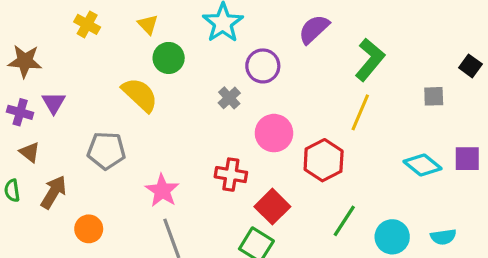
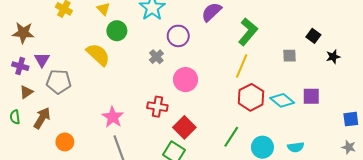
gray pentagon: (106, 151) -> (59, 82), moved
brown triangle: (30, 152) -> (26, 92), turned 48
red hexagon: (324, 160) -> (251, 97), moved

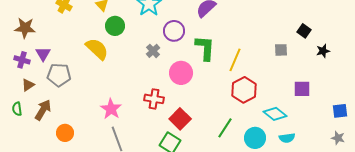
green L-shape: (248, 32) -> (205, 48), moved, turned -36
cyan diamond: (282, 100) -> (275, 114), moved

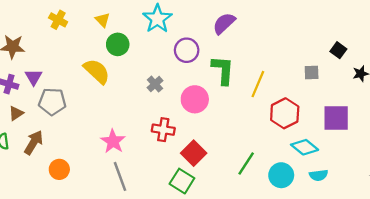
gray cross: (153, 51) -> (155, 84), moved
purple square: (302, 89) -> (336, 118), size x1.4
red hexagon: (244, 90) -> (285, 113), moved

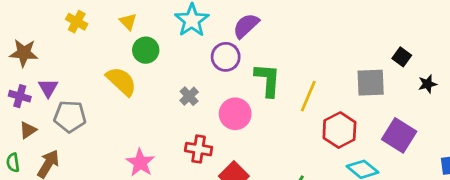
purple semicircle: (224, 23) -> (246, 26), moved
gray square: (312, 72) -> (371, 83), size x1.6
purple square: (336, 118) -> (399, 135), turned 32

